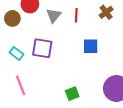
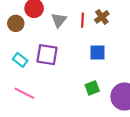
brown cross: (106, 12) -> (102, 17), moved
pink line: (21, 85) -> (24, 93), turned -42
green square: (72, 94) -> (92, 88), moved

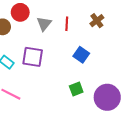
brown cross: (102, 17) -> (97, 21), moved
blue square: (98, 52) -> (81, 55), turned 35

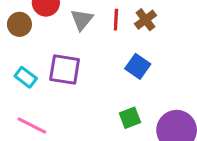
brown cross: (97, 21) -> (145, 20), moved

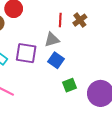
gray triangle: (82, 20) -> (52, 40), moved, turned 35
blue square: (138, 66) -> (56, 60), moved

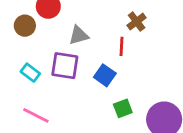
red line: (60, 20) -> (121, 46), moved
gray triangle: (52, 40) -> (79, 35), moved

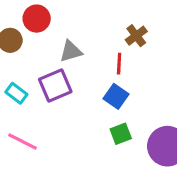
purple square: (65, 66) -> (55, 85), turned -32
blue square: (105, 75) -> (116, 96), moved

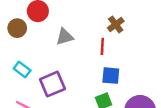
purple square: (55, 85) -> (52, 84), moved
blue square: (116, 96) -> (111, 76), moved, turned -30

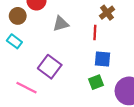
cyan rectangle: (22, 69) -> (14, 41), moved
purple square: (52, 84) -> (50, 67), turned -30

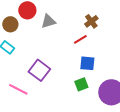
gray triangle: (61, 24) -> (48, 21), moved
red line: (95, 32) -> (80, 39), turned 56

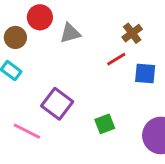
blue square: (87, 63) -> (145, 73), moved
green square: (81, 84) -> (105, 124), moved

